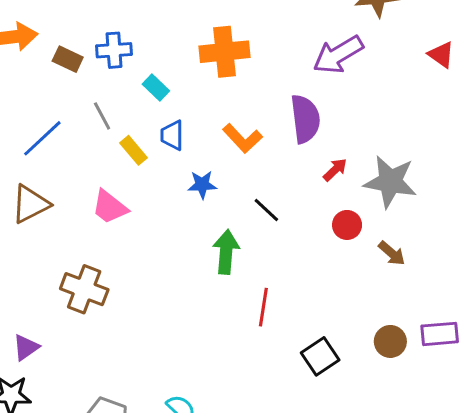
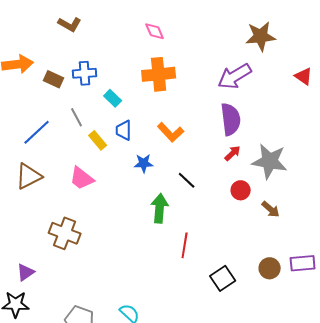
purple semicircle: (305, 119) -> (231, 119), moved

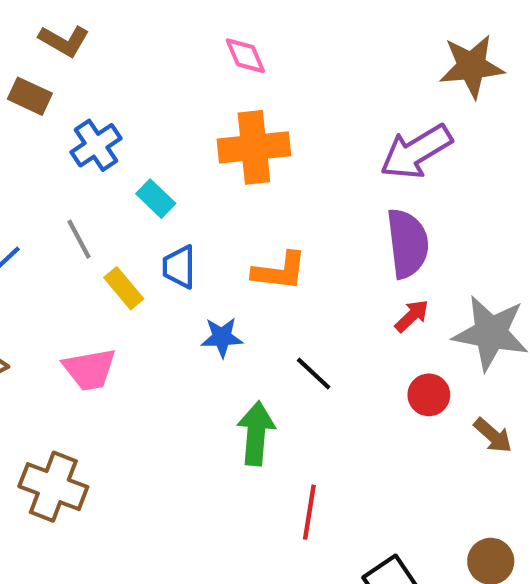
blue cross: (85, 73) -> (96, 145), turned -30
brown rectangle: (54, 79) -> (30, 96), moved
orange L-shape: (171, 132) -> (280, 271), turned -40
pink trapezoid: (82, 178) -> (90, 369), turned -48

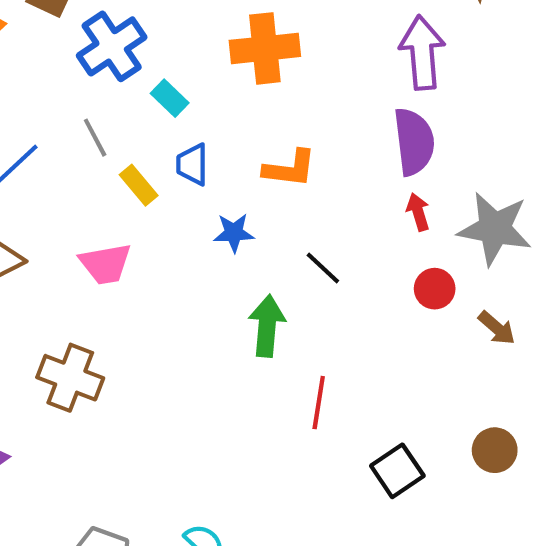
blue cross: (96, 145) -> (112, 46), size x1.4
purple arrow: (416, 152) -> (422, 53), turned 116
red arrow: (412, 316) -> (418, 212), turned -63

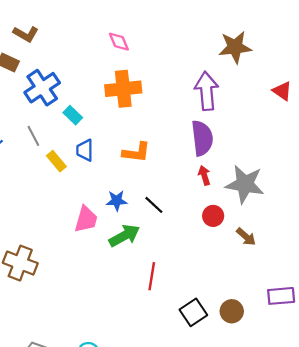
blue star: (234, 233) -> (117, 201), moved
pink trapezoid: (105, 264) -> (86, 219), moved, turned -64
green arrow: (267, 326) -> (124, 236), turned 56
brown circle: (495, 450) -> (232, 311), moved

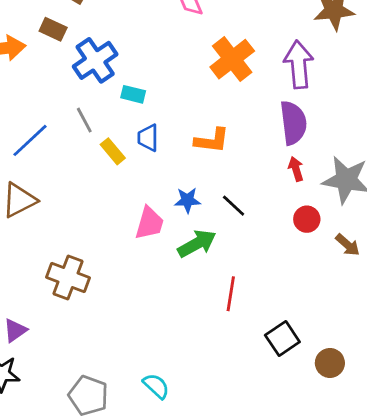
orange cross: (123, 89) -> (232, 59), moved, turned -32
cyan rectangle: (73, 115) -> (133, 94), turned -30
brown circle: (232, 311) -> (330, 363), moved

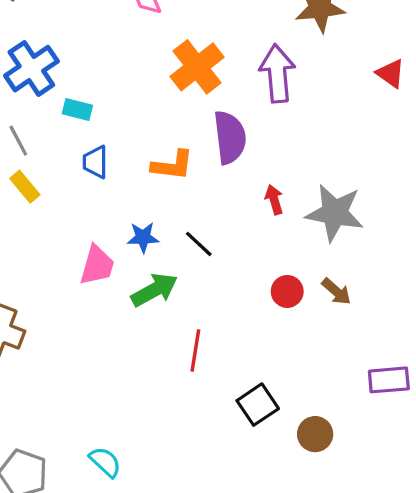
purple semicircle: (293, 123) -> (230, 137), moved
yellow rectangle: (113, 151) -> (25, 187), moved
red circle: (307, 219) -> (287, 291), moved

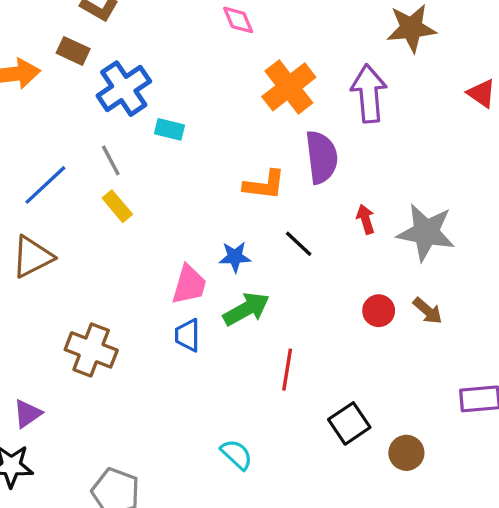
blue trapezoid: (95, 162) -> (188, 335), moved
black line: (199, 244) -> (299, 244), moved
cyan semicircle: (105, 462) -> (237, 454), moved

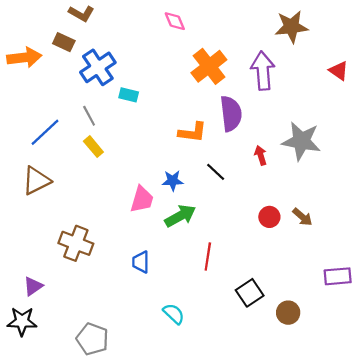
gray star: (426, 232) -> (301, 141), moved
blue trapezoid: (188, 335) -> (141, 262), moved

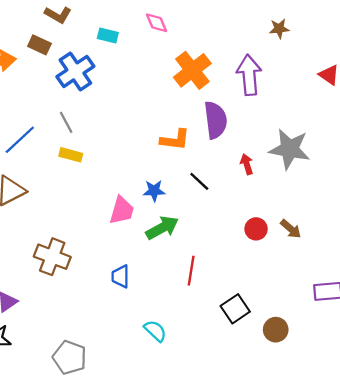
brown star: (291, 27) -> (279, 29), size x0.6
cyan rectangle: (129, 95) -> (108, 36), moved
yellow rectangle: (93, 147) -> (71, 155), turned -35

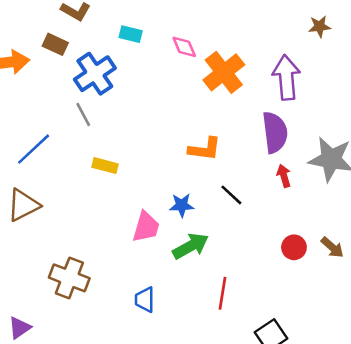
pink diamond: (156, 23) -> (184, 47), moved
purple semicircle: (215, 120) -> (275, 132), moved
gray line: (66, 122) -> (83, 115), moved
yellow rectangle: (71, 155) -> (105, 166), moved

